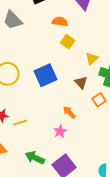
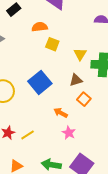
brown triangle: (81, 82) -> (76, 80), turned -48
orange square: (99, 100) -> (84, 99), moved
orange arrow: (69, 112) -> (61, 113), moved

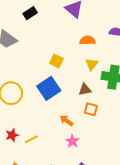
orange semicircle: (40, 27) -> (87, 40), moved
yellow square: (52, 44) -> (56, 61), moved
orange square: (84, 99) -> (91, 109), turned -32

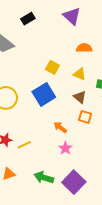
yellow triangle: (92, 64) -> (80, 74), moved, turned -48
brown triangle: (85, 90) -> (80, 97), turned 48

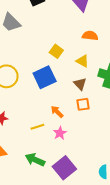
orange square: (85, 117) -> (83, 104), turned -32
yellow line: (24, 145) -> (37, 127), moved

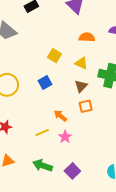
blue square: (45, 77) -> (45, 83), size x0.6
brown triangle: (80, 84) -> (81, 86), turned 32
purple square: (64, 168) -> (72, 171), size x0.7

